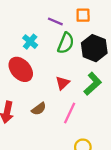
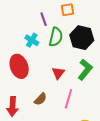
purple line: (55, 21) -> (44, 19), turned 56
cyan cross: (30, 42) -> (32, 40), moved
red ellipse: (21, 69) -> (19, 66), turned 30

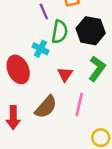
cyan cross: (32, 40) -> (41, 49), moved
brown semicircle: (40, 99) -> (46, 107), size x1.5

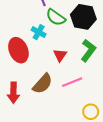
green semicircle: (60, 32) -> (56, 17), turned 114
pink line: (79, 105) -> (72, 82), turned 54

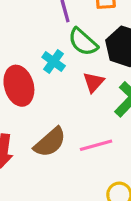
red triangle: (60, 55) -> (94, 82), moved

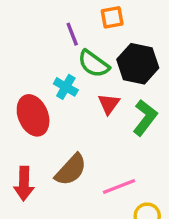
pink line: (96, 145) -> (119, 186), moved

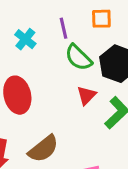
cyan cross: (66, 87) -> (25, 39), moved

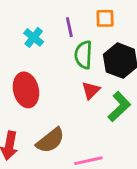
green semicircle: (79, 58) -> (83, 55), turned 48

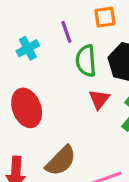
cyan cross: (34, 37) -> (28, 48), turned 30

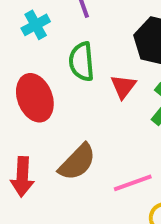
green semicircle: (86, 61) -> (82, 62), moved

